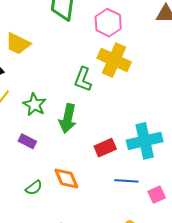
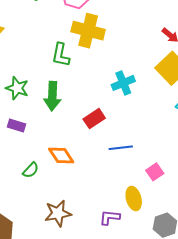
cyan cross: (145, 141) -> (123, 83), moved, size x0.7
pink square: (157, 195) -> (155, 172), moved

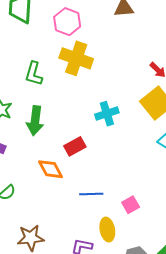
green L-shape: (61, 55) -> (34, 74), moved
blue line: (121, 148) -> (91, 194), moved
orange diamond: (61, 156) -> (51, 169), moved

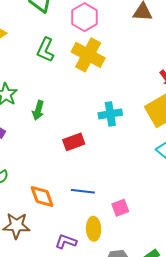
green L-shape: (34, 74) -> (45, 50), moved
green arrow: (35, 121) -> (38, 110), size x0.7
orange diamond: (51, 169) -> (42, 196), moved

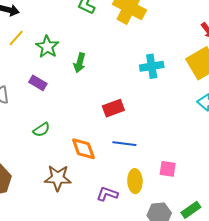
red rectangle: (74, 142) -> (113, 108), moved
pink square: (120, 208) -> (168, 169), moved, turned 30

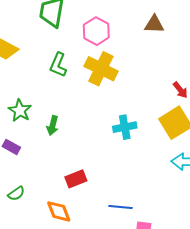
red rectangle: (113, 108) -> (76, 179), moved
blue line: (124, 144) -> (120, 207), moved

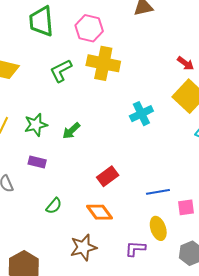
green L-shape: (58, 65) -> (61, 71), turned 55
green star: (20, 111) -> (36, 125), turned -30
green arrow: (53, 126) -> (71, 131), turned 48

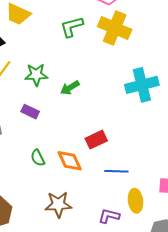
cyan cross: (141, 114) -> (142, 85), size x1.4
blue line: (158, 192) -> (116, 171), moved
green semicircle: (54, 206) -> (38, 158), turned 102
orange diamond: (100, 212) -> (70, 161), moved

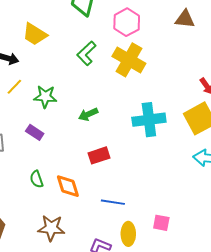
green L-shape: (72, 27) -> (86, 53), turned -35
green arrow: (70, 88) -> (88, 114), moved
red rectangle: (96, 140) -> (99, 155), moved

